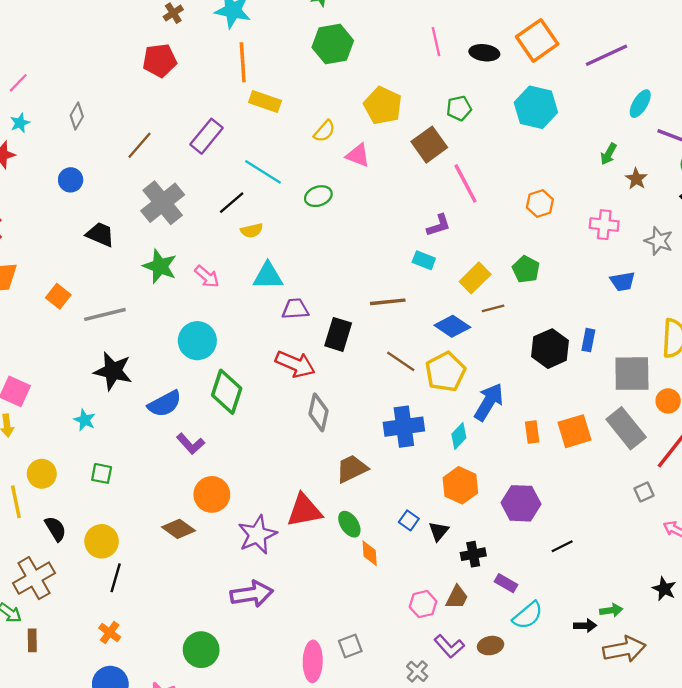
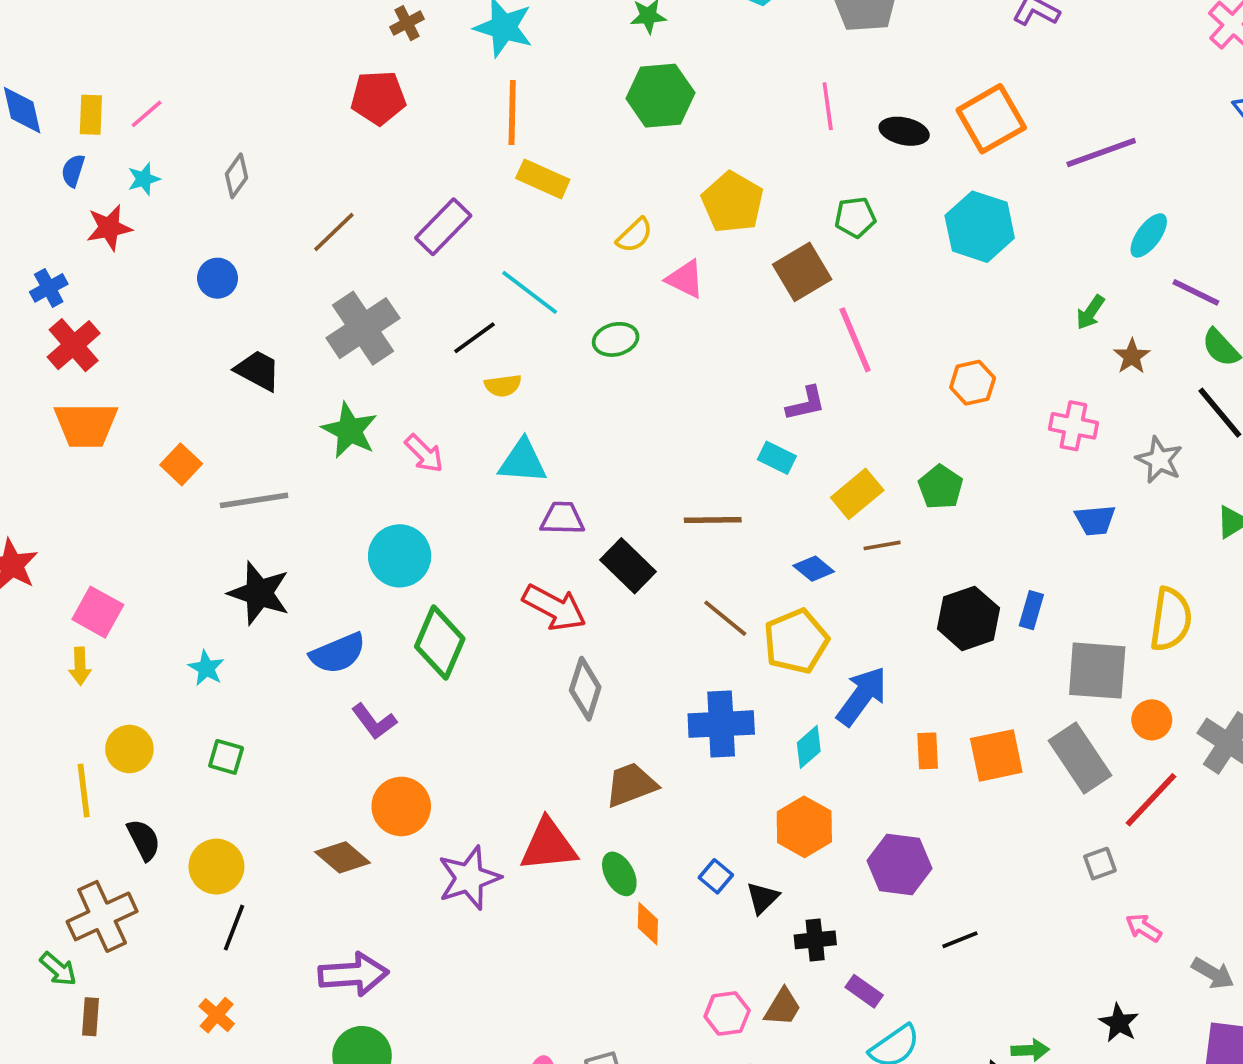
blue diamond: (452, 326) -> (814, 569), size x0.7
black rectangle: (338, 334) -> (628, 566), turned -68
purple arrow: (252, 594) -> (353, 974), moved

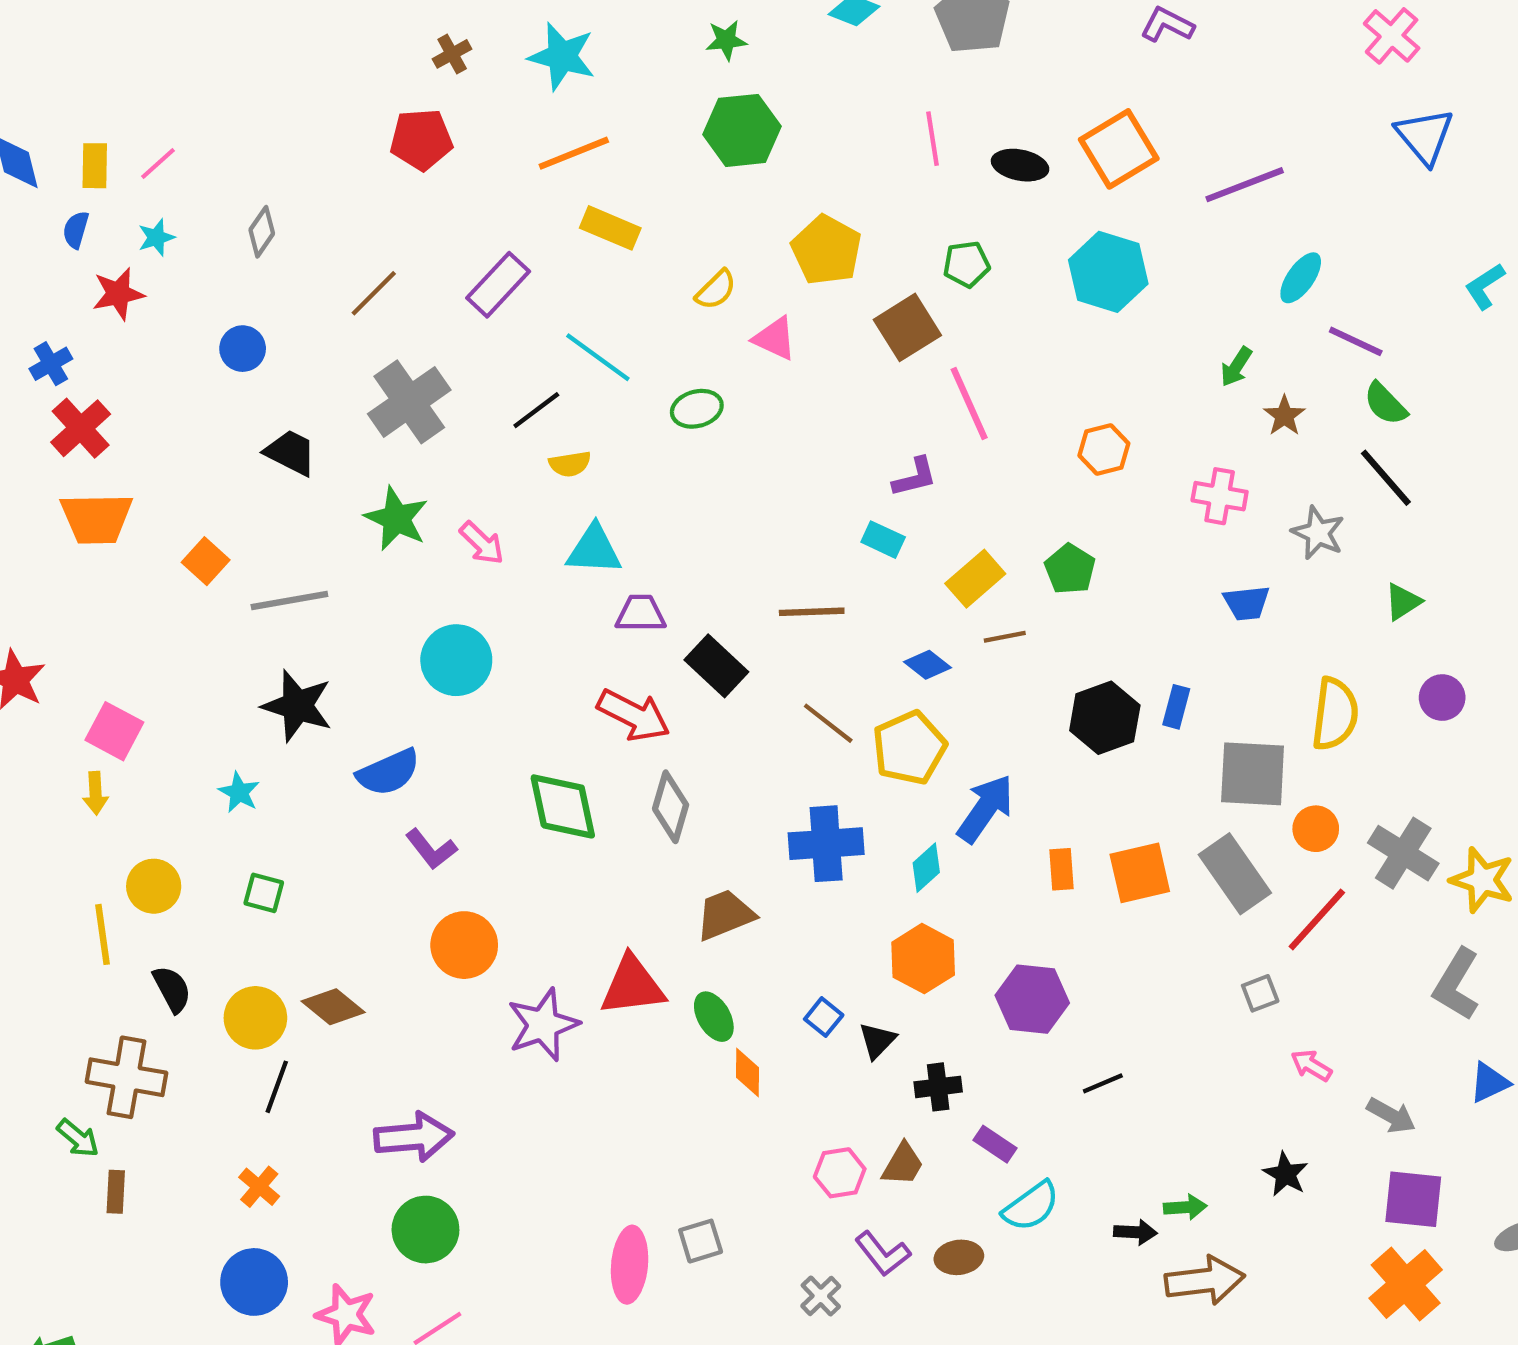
orange line: (512, 113) -> (574, 153), turned 68
green diamond: (440, 643) -> (563, 806), moved, turned -34
brown diamond: (343, 857) -> (333, 1007), moved
brown cross: (102, 916) -> (127, 1077), turned 36

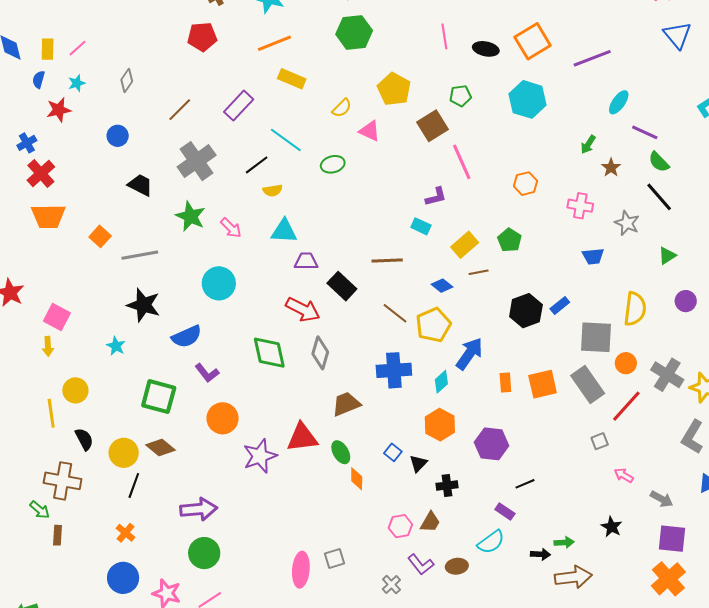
blue rectangle: (1176, 707) -> (560, 305), turned 36
green square: (264, 893) -> (159, 397), moved, size x1.8
purple rectangle: (995, 1144) -> (505, 512), moved

